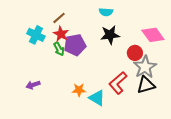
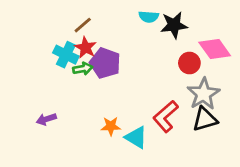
cyan cross: (36, 35) -> (66, 55), moved
black star: (110, 35) -> (174, 25), moved
purple pentagon: (75, 45) -> (105, 63), turned 30
green arrow: (59, 49) -> (83, 69), turned -72
red circle: (135, 53) -> (189, 63), moved

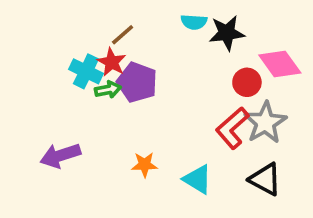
brown line: (83, 25) -> (123, 35), moved
red L-shape: (166, 116) -> (232, 128), moved
purple arrow: (46, 119) -> (60, 155), size x1.5
black triangle: (205, 119) -> (265, 179), moved, turned 44
cyan triangle: (136, 137) -> (198, 179), moved

